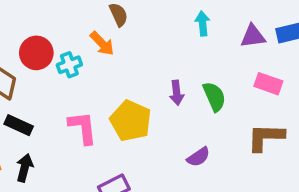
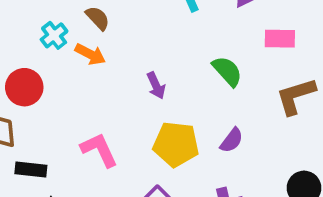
cyan cross: (69, 65) -> (54, 35), moved
purple arrow: (177, 93) -> (156, 86), moved
yellow pentagon: (131, 121) -> (176, 144), moved

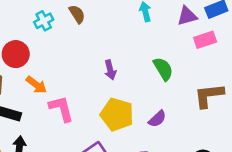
pink rectangle: (280, 39) -> (205, 40), moved, turned -30
orange arrow: (90, 54) -> (36, 85), moved

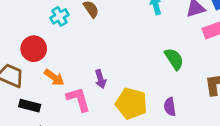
purple arrow: (110, 70) -> (100, 79), moved
purple semicircle: (157, 119) -> (170, 107), turned 126

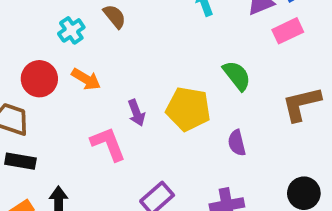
orange arrow: (54, 77) -> (86, 79), moved
yellow pentagon: (131, 103) -> (188, 109), moved
black rectangle: (30, 106) -> (20, 161), moved

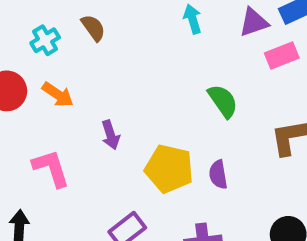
yellow pentagon: (188, 109) -> (169, 169), moved
pink L-shape: (108, 144) -> (51, 168), moved

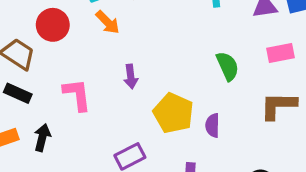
pink rectangle: (282, 56) -> (280, 53), moved
orange arrow: (58, 95) -> (108, 22), moved

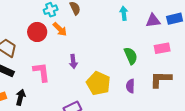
red circle: (53, 25) -> (37, 32), moved
purple semicircle: (213, 125) -> (130, 86), moved

